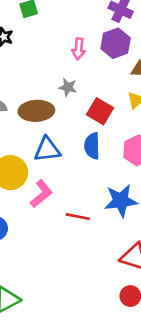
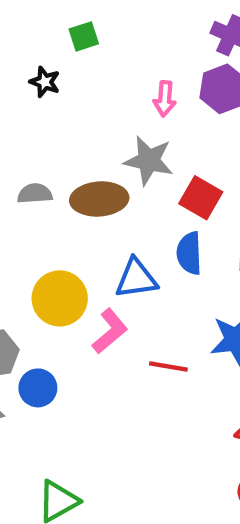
gray star: (68, 87) -> (149, 161), size x1.6
blue triangle: (47, 149) -> (136, 279), moved

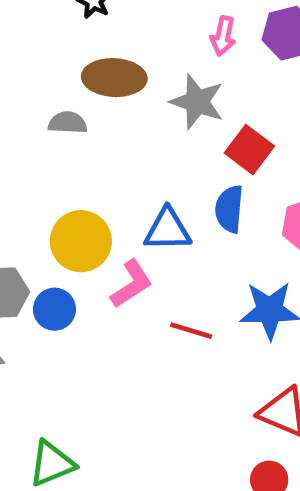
brown ellipse: (99, 199) -> (114, 78), moved
blue circle: (38, 388) -> (54, 309), moved

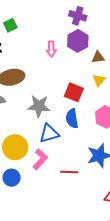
gray star: (197, 102) -> (39, 106), moved

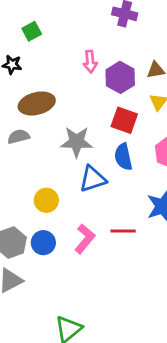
purple hexagon: (78, 41) -> (120, 77), moved
yellow circle: (15, 147) -> (46, 200), size x0.7
pink L-shape: (40, 159) -> (85, 239), moved

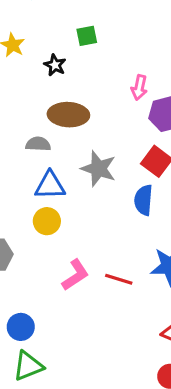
blue triangle: (93, 179) -> (50, 185), moved
blue circle: (43, 243) -> (21, 327), moved

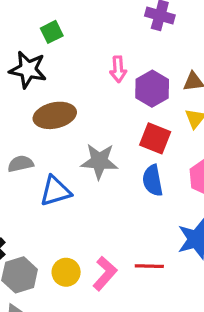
black star: (55, 65) -> (28, 70), size x1.6
gray semicircle: (38, 144) -> (21, 164), moved
yellow circle: (47, 221) -> (66, 272), moved

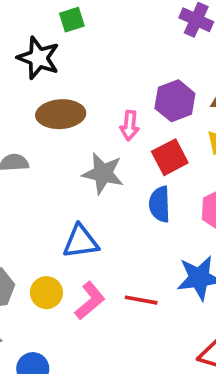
pink arrow: (118, 69) -> (130, 126), moved
red square: (155, 138) -> (170, 157), turned 32
blue triangle: (55, 191) -> (81, 242), moved

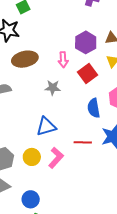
gray star: (103, 173) -> (53, 88), size x0.7
blue semicircle: (160, 204) -> (94, 108), moved
red line: (141, 300) -> (83, 142), moved

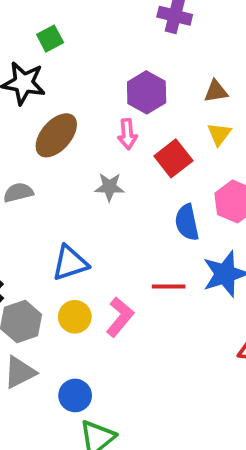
purple hexagon: (86, 42) -> (147, 92), moved
brown ellipse: (25, 59) -> (56, 135), turned -35
blue triangle: (46, 127) -> (70, 263), moved

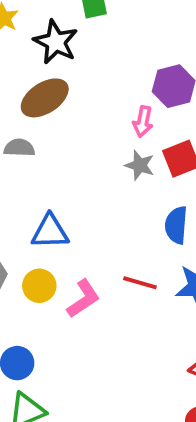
brown ellipse: (56, 135) -> (45, 98), moved
gray star: (109, 187) -> (140, 165), moved

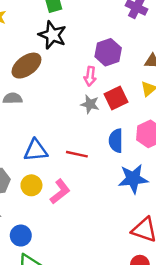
black star: (56, 42) -> (52, 35), moved
red line: (140, 283) -> (77, 154), moved

